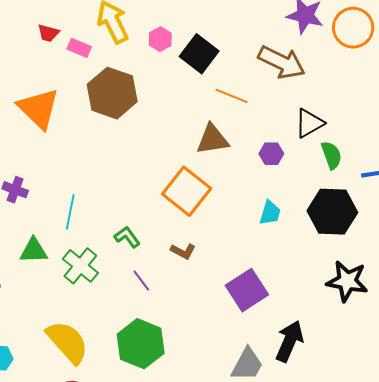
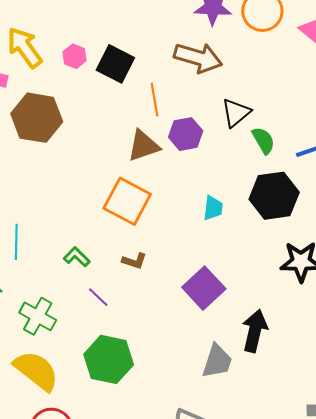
orange line: (231, 96) -> (155, 100), turned 68
purple hexagon: (271, 154) -> (186, 134), moved, size x1.4
green cross: (80, 266) -> (38, 316), moved

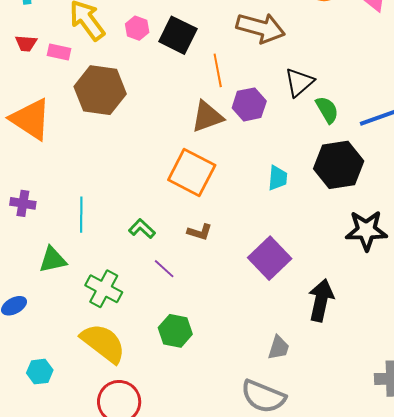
green hexagon: (109, 359) -> (175, 331), size x0.7
gray trapezoid: (217, 361) -> (278, 348), moved, size x0.7

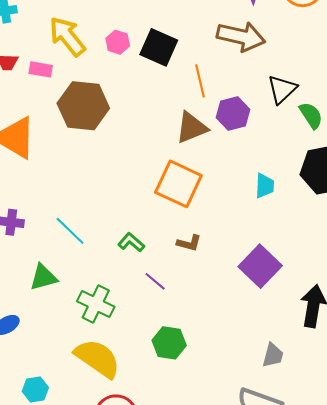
cyan line: (81, 215) -> (70, 231), turned -44

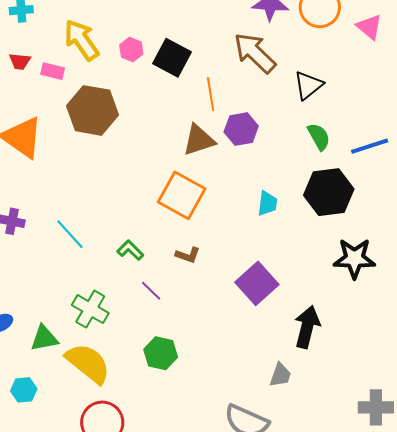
brown arrow: (241, 37) -> (255, 53), turned -153
black triangle: (282, 89) -> (308, 85), moved
green triangle: (43, 277) -> (44, 338), moved
gray trapezoid: (273, 355) -> (280, 375), moved

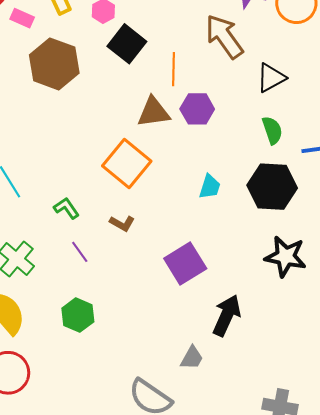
black square: (172, 58) -> (127, 44), moved

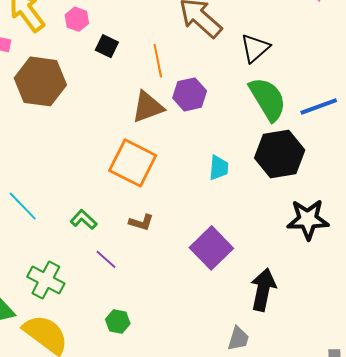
black square: (127, 44) -> (107, 46), size x0.6
green semicircle: (272, 130) -> (268, 99), size x1.6
green hexagon: (78, 315) -> (118, 321), size x0.7

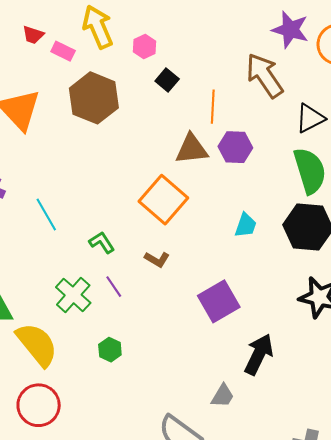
green cross: (46, 280) -> (73, 295), moved

